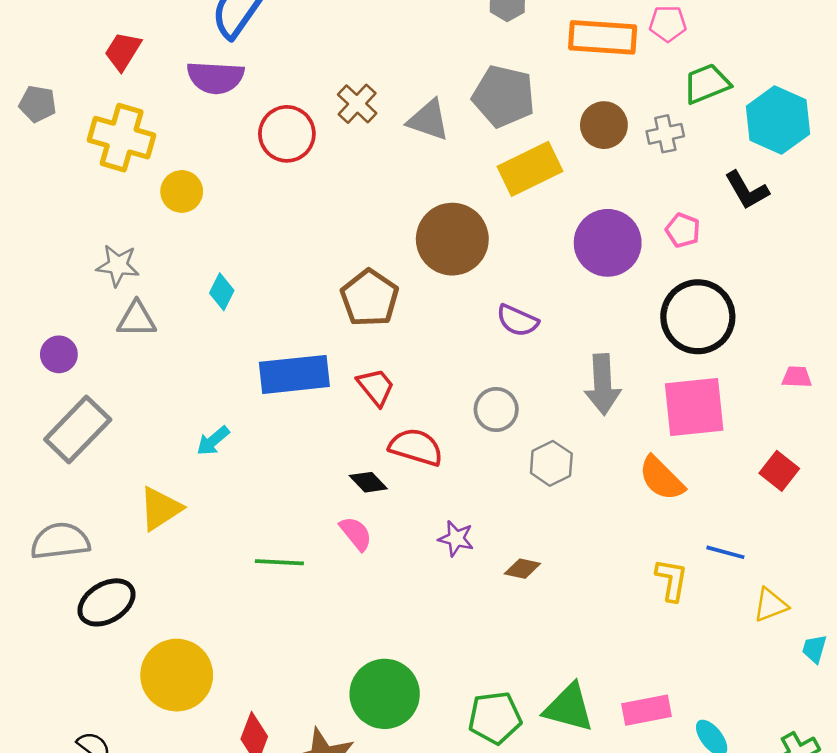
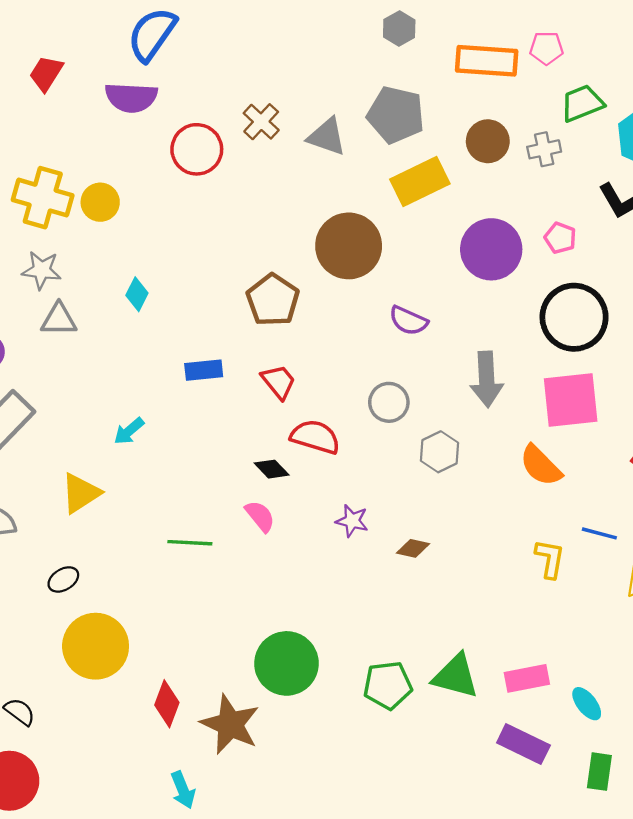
yellow cross: (122, 138) -> (43, 198), moved
blue rectangle: (294, 374) -> (204, 370), size x0.6
black ellipse: (106, 602) -> (63, 579), moved, size x0.6

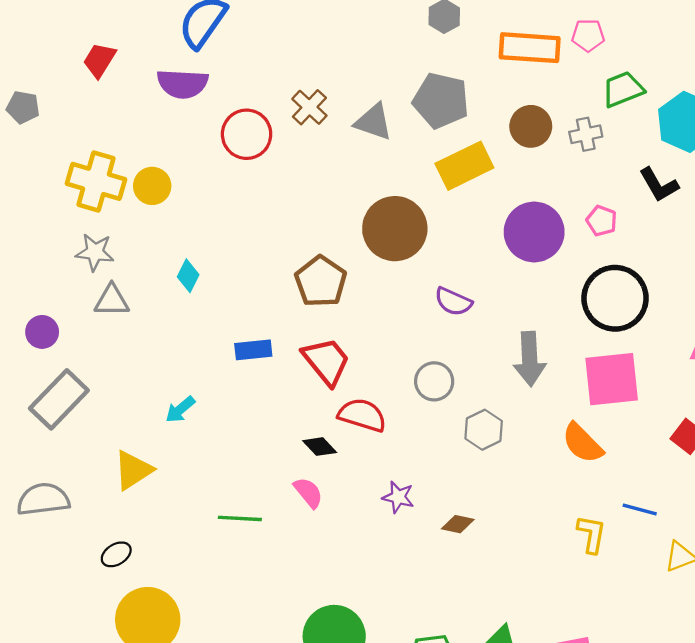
red trapezoid: (278, 382) -> (326, 361), size x1.4

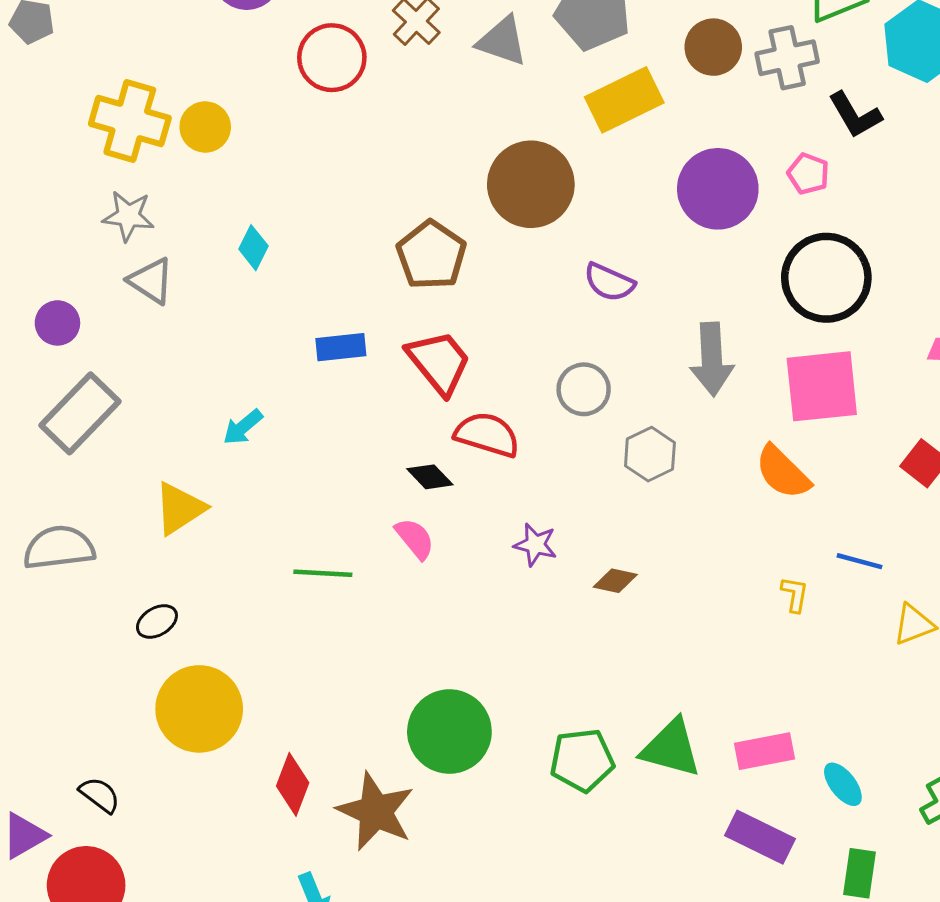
gray cross: (586, 134) -> (787, 58), size x1.4
black L-shape: (659, 185) -> (855, 115), moved
gray triangle: (112, 300) -> (151, 281), turned 33
yellow L-shape: (591, 534) -> (795, 594), size x0.7

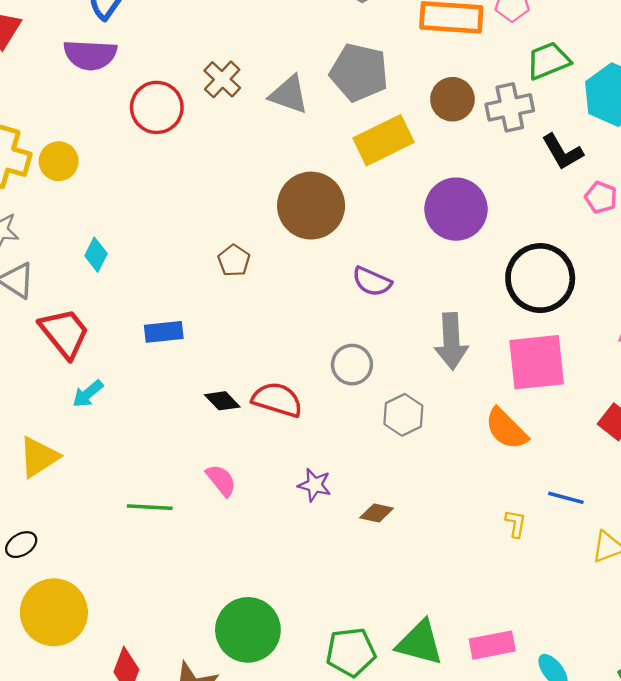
pink pentagon: (808, 174) -> (601, 197), moved
brown pentagon: (431, 255) -> (234, 261), size x0.6
red trapezoid: (439, 362) -> (64, 333), moved
black diamond: (430, 477) -> (222, 401), moved

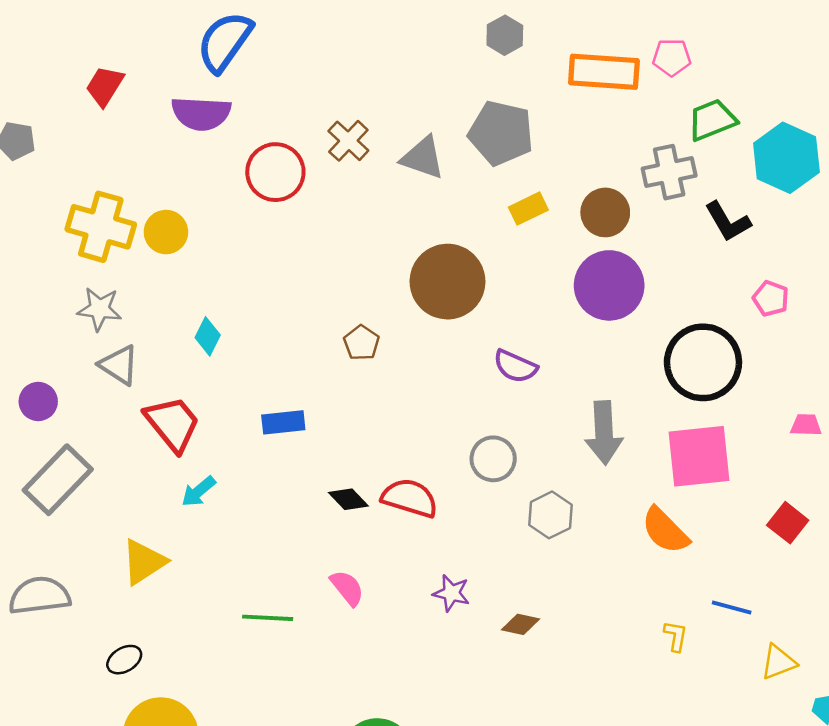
brown circle: (452, 99) -> (605, 212), moved
yellow rectangle: (384, 140) -> (528, 209), size x0.6
pink pentagon: (601, 197) -> (771, 299), moved

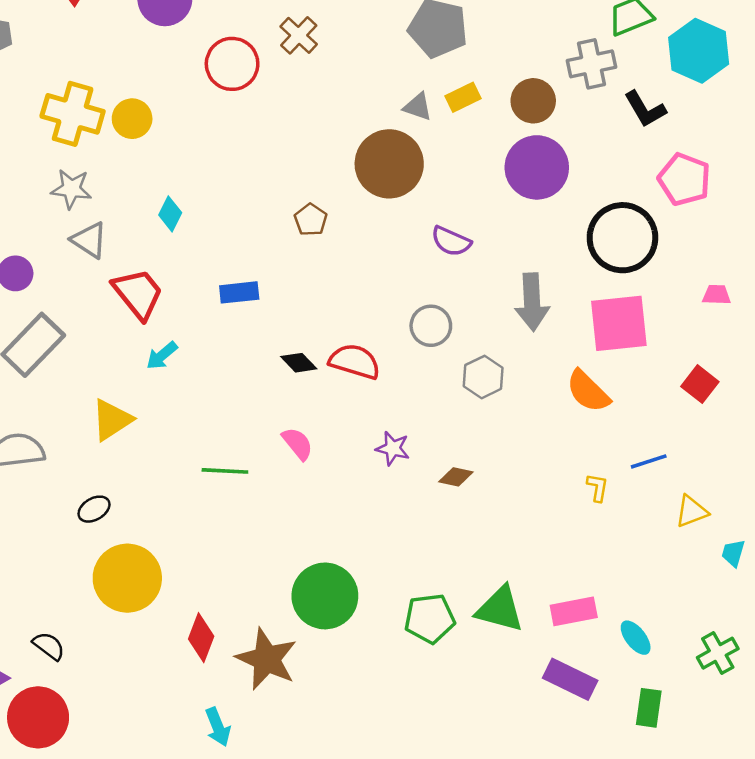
gray triangle: (423, 158) -> (418, 107), moved, size x0.7
pink pentagon: (771, 299) -> (684, 179), size x1.6
blue line: (732, 607) -> (649, 461), turned -33

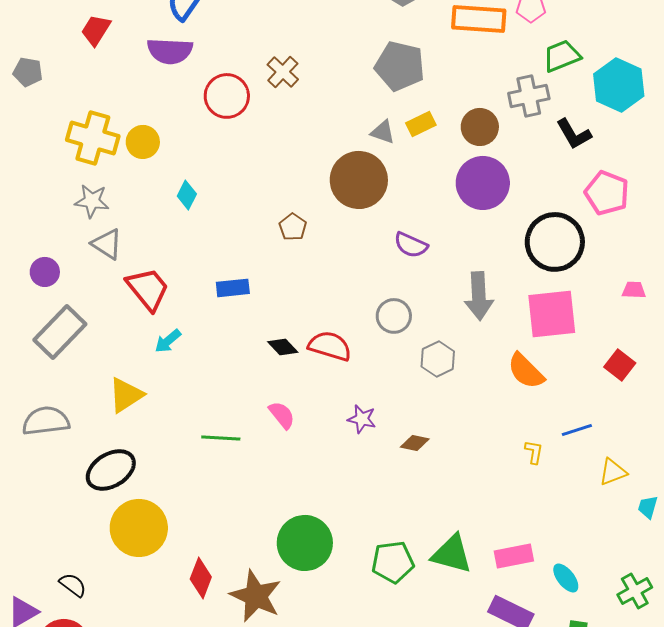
cyan diamond: (170, 214) -> (187, 195), moved
black ellipse: (94, 509) -> (111, 470), size x1.8

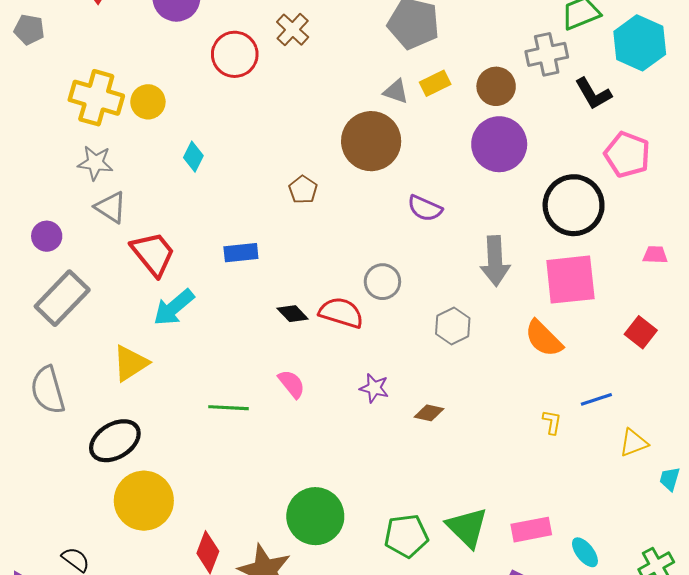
gray circle: (394, 316) -> (382, 282), moved
cyan arrow: (168, 341) -> (174, 307), size x1.5
gray semicircle: (46, 421) -> (48, 390), turned -99
green triangle: (452, 554) -> (467, 527), turned 30

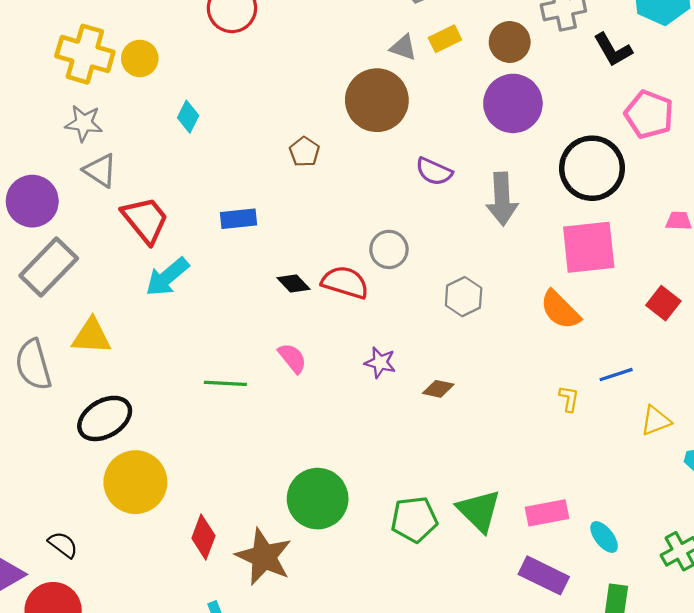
purple circle: (47, 236) -> (32, 201), size x1.6
gray arrow: (495, 261) -> (502, 199), moved
yellow triangle: (130, 363) -> (91, 336), moved, turned 36

